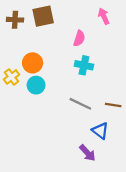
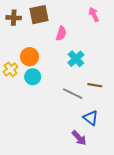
pink semicircle: (79, 38) -> (61, 34), moved
cyan cross: (84, 65) -> (76, 59), turned 35
brown line: (113, 105) -> (95, 85), moved

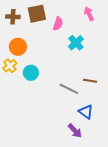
pink semicircle: (61, 34) -> (58, 24), moved
orange circle: (30, 57) -> (18, 47), moved
cyan cross: (76, 59) -> (76, 43), moved

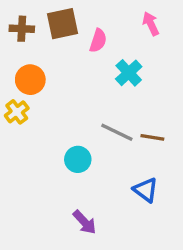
cyan circle: (31, 73) -> (78, 159), moved
gray line: (69, 89) -> (117, 132), moved
purple arrow: (75, 131) -> (85, 222), moved

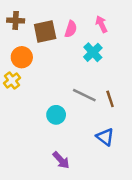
brown square: (63, 24) -> (45, 31), moved
pink arrow: (151, 24) -> (101, 24), moved
brown line: (152, 137) -> (110, 99), turned 63

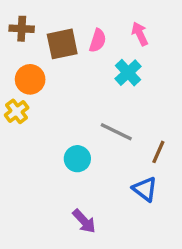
brown line: (110, 99) -> (158, 152), moved, turned 42

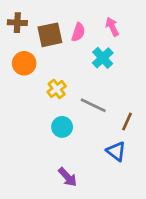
yellow cross: (17, 111) -> (57, 89), moved

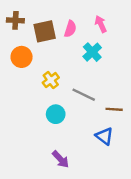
brown line: (127, 122) -> (114, 109), turned 70

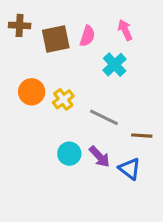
orange circle: (22, 57) -> (32, 92), moved
cyan circle: (56, 114) -> (69, 154), moved
purple arrow: (61, 159) -> (99, 157), moved

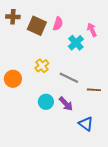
pink arrow: (125, 30) -> (92, 30), moved
brown square: (56, 39) -> (37, 26), turned 36
orange circle: (32, 92) -> (13, 79), moved
blue triangle: (130, 169) -> (86, 124), moved

